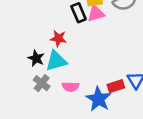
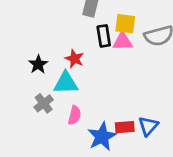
black star: (36, 58) -> (38, 64), moved
pink semicircle: (71, 87) -> (75, 115), turned -91

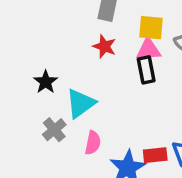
black rectangle: (104, 36) -> (146, 70), moved
red star: (74, 59) -> (104, 46), moved
cyan triangle: (66, 83) -> (81, 103), turned -32

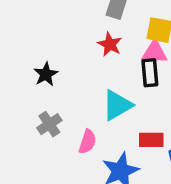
cyan triangle: (81, 103) -> (117, 105), moved
red rectangle: (155, 155) -> (151, 140), moved

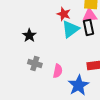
cyan triangle: (117, 105) -> (70, 29), moved
gray cross: (49, 124) -> (35, 64), turned -32

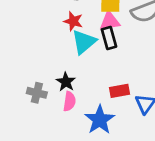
black star: (29, 35) -> (66, 82), moved

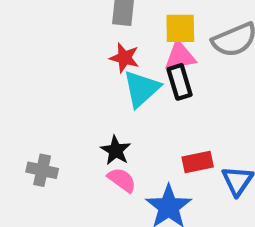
gray cross: (37, 93) -> (42, 170), moved
pink semicircle: (69, 101) -> (122, 180), turned -60

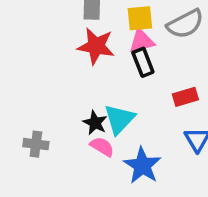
red star: (124, 58) -> (96, 46), size x1.5
cyan triangle: (141, 89) -> (119, 119), moved
red rectangle: (198, 162) -> (185, 97), moved

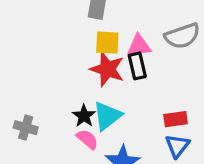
yellow square: (140, 18) -> (107, 43), moved
red star: (96, 46) -> (107, 69), moved
red rectangle: (185, 97) -> (176, 119), moved

